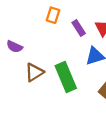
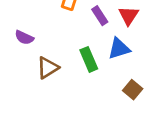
green rectangle: (66, 77) -> (89, 59), moved, size x0.7

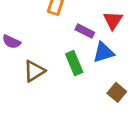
purple rectangle: (100, 16) -> (85, 31), moved, turned -30

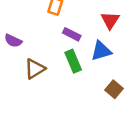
purple rectangle: (85, 31) -> (72, 34), moved

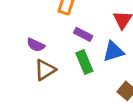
purple semicircle: (13, 41) -> (36, 45), moved

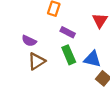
blue triangle: (113, 51) -> (92, 59), moved, turned 30

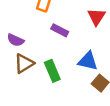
green rectangle: (69, 55) -> (52, 71), moved

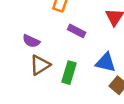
green rectangle: (52, 71) -> (69, 73), turned 40

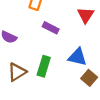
brown triangle: (40, 65) -> (17, 72), moved

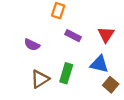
red triangle: (86, 15) -> (106, 35), moved

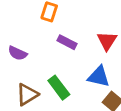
green rectangle: (66, 73) -> (59, 88), turned -54

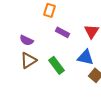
brown triangle: (27, 94) -> (28, 60), moved

